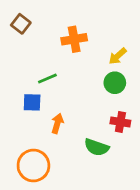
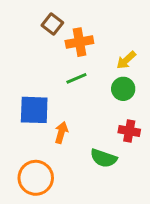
brown square: (21, 24) -> (52, 24), moved
green line: (47, 79) -> (76, 78), moved
blue square: (32, 102) -> (34, 110), size x1.5

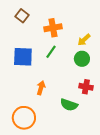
brown square: (52, 24) -> (22, 16), moved
green line: (76, 78) -> (51, 52), turned -32
blue square: (34, 110) -> (23, 57), moved

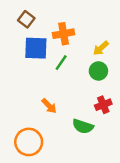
blue square: (23, 57) -> (36, 48), moved
red cross: (86, 87) -> (103, 105), turned -32
orange arrow: (41, 88) -> (49, 106), turned 120

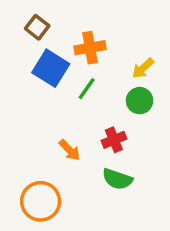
blue square: (36, 48) -> (51, 68), turned 30
red cross: (103, 105) -> (114, 140), moved

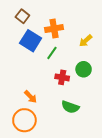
green circle: (140, 101) -> (84, 69), moved
red cross: (114, 140) -> (62, 77), moved, turned 32
orange arrow: (70, 150) -> (31, 97), moved

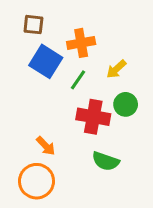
brown square: (22, 16) -> (33, 25), turned -32
yellow arrow: (86, 41) -> (116, 69), moved
red cross: (62, 77) -> (93, 117), size x1.5

